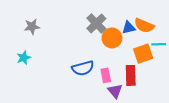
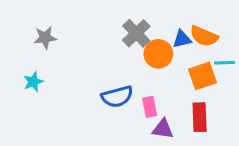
red rectangle: (131, 75) -> (200, 117), moved
purple triangle: (115, 91) -> (163, 129), turned -42

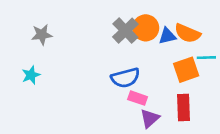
orange circle: (158, 54) -> (146, 28), moved
blue semicircle: (117, 97) -> (125, 78), moved
pink rectangle: (150, 107) -> (138, 98), turned -60
purple triangle: (163, 129) -> (150, 118), turned -50

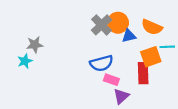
gray star: (42, 35) -> (35, 45), moved
blue triangle: (167, 36) -> (129, 36), moved
red rectangle: (183, 107) -> (143, 73), moved

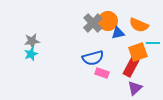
cyan star: (25, 61) -> (31, 54), moved
red rectangle: (143, 73) -> (131, 67), turned 30
purple triangle: (121, 96) -> (135, 88), moved

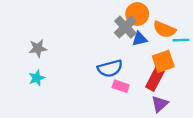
orange circle: (108, 21) -> (137, 14), moved
gray cross: (93, 23) -> (125, 27), moved
cyan line: (153, 43) -> (181, 40), moved
cyan star: (31, 54) -> (37, 78), moved

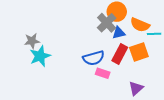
cyan star: (37, 78) -> (40, 56), moved, size x1.5
red rectangle: (155, 79) -> (120, 54), moved

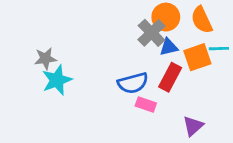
orange semicircle: (140, 25) -> (202, 20), moved, turned 42
orange square: (139, 52) -> (197, 57), moved

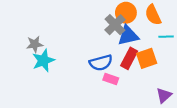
blue triangle: (169, 47) -> (128, 36), size x1.5
orange square: (197, 57) -> (147, 58), moved
purple triangle: (193, 126) -> (164, 95), moved

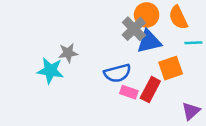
gray star: (35, 44) -> (68, 53), moved
red rectangle: (129, 58) -> (150, 90), moved
cyan star: (43, 61) -> (50, 71), turned 30

